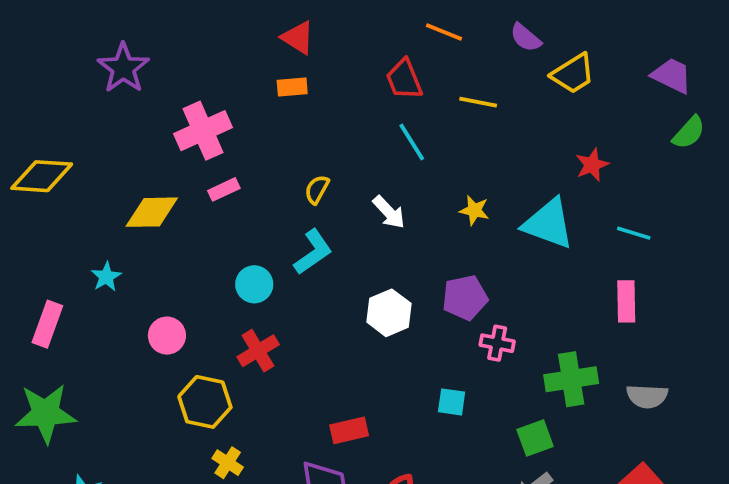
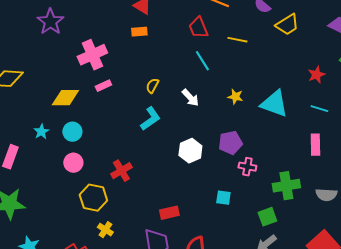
red star: (592, 165) -> (316, 75), moved
cyan circle: (254, 284) -> (72, 132), moved

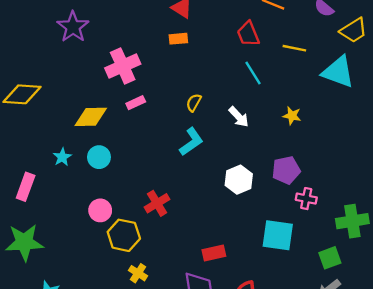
cyan triangle: (274, 104) -> (338, 72), moved
pink circle: (73, 163) -> (100, 210), moved
cyan square: (223, 198) -> (278, 235), size x1.8

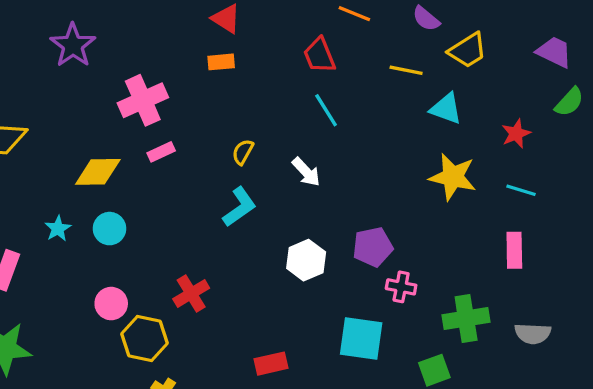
yellow line: (294, 48) -> (406, 70), moved
cyan triangle: (338, 72) -> (446, 109), size x0.7
yellow star: (292, 116) -> (453, 177), moved, size x1.8

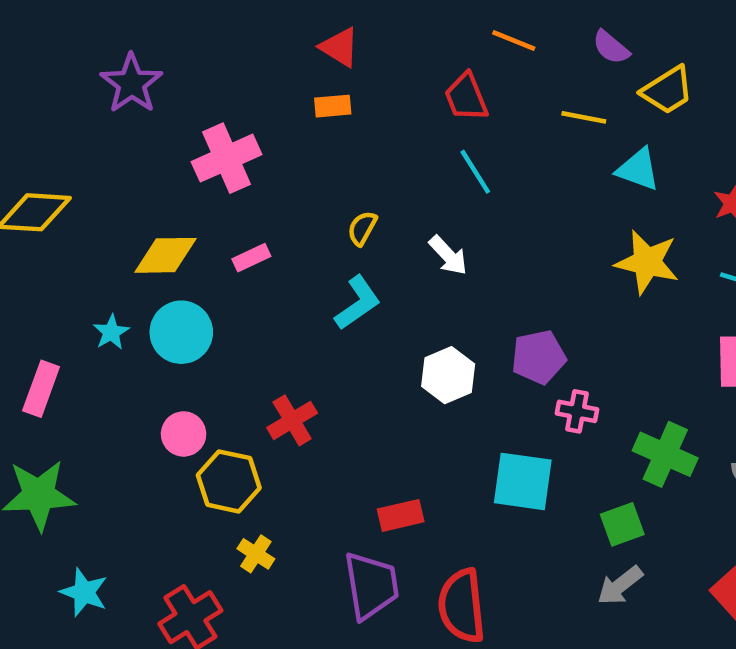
pink rectangle: (161, 152) -> (251, 258), moved
cyan circle: (109, 229) -> (181, 332), size x1.4
green cross: (466, 319) -> (665, 454), turned 33

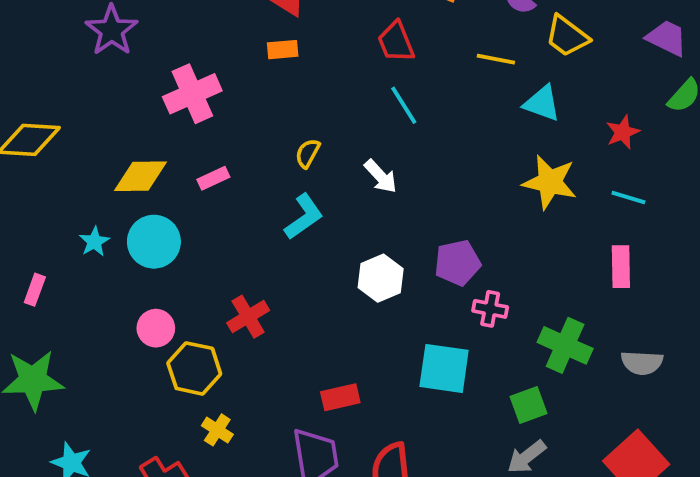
yellow trapezoid: (667, 90) -> (567, 36), turned 69
pink rectangle: (41, 389) -> (35, 290), size x0.7

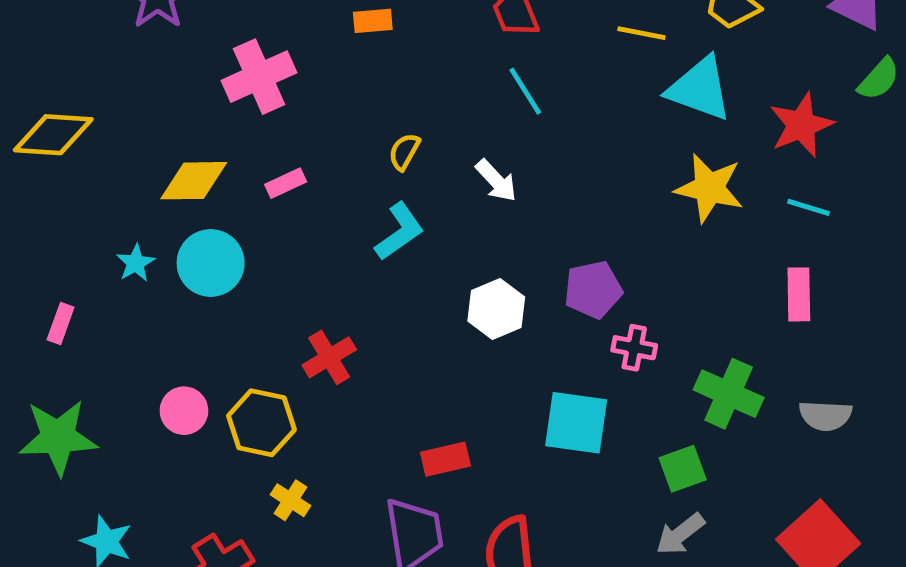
cyan triangle: (542, 103) -> (700, 89), size x1.4
red star: (623, 132) -> (801, 125), size x1.5
pink circle: (156, 328) -> (184, 411), moved

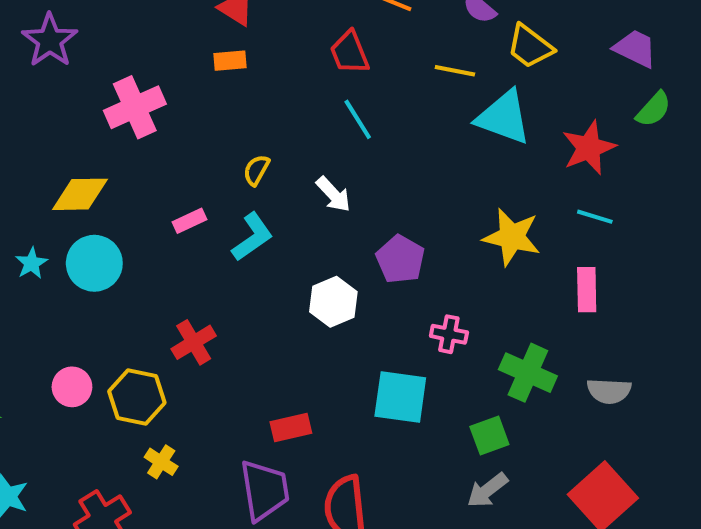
pink rectangle: (286, 183) -> (190, 221), moved
yellow star: (709, 188) -> (512, 237), moved
purple pentagon: (593, 290) -> (400, 259), moved, turned -30

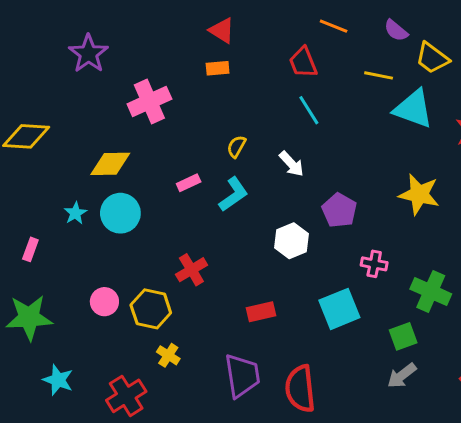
cyan square: (400, 397) -> (339, 309), turned -30
red rectangle: (291, 427) -> (261, 312), moved

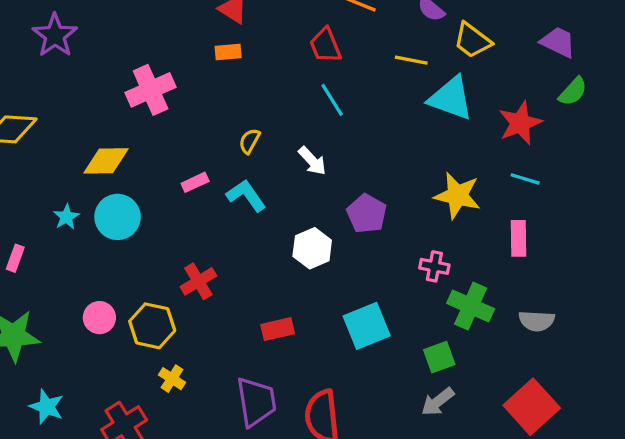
purple star: (88, 54) -> (55, 35), moved
cyan L-shape: (234, 194) -> (246, 195), turned -90
pink cross: (374, 264) -> (434, 266), moved

